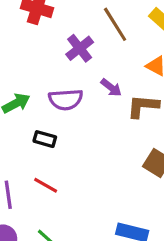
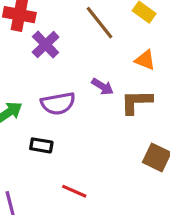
purple cross: (80, 48) -> (46, 45), moved
red line: (46, 185) -> (74, 191), moved

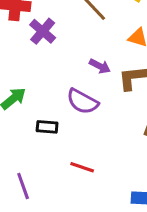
purple semicircle: (58, 103) -> (82, 102), moved, turned 44

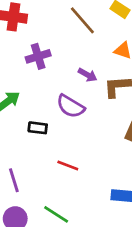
purple cross: (43, 31) -> (38, 56), moved, turned 30

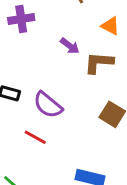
purple semicircle: (70, 106) -> (48, 105), moved

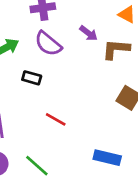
purple semicircle: (48, 105) -> (48, 44), moved

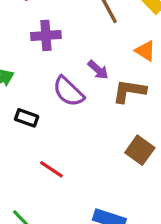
purple semicircle: (48, 44) -> (68, 92), moved

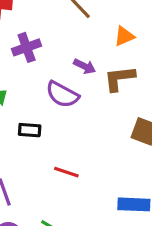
orange triangle: (145, 51) -> (124, 36), turned -40

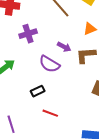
black rectangle: (30, 130) -> (38, 91), moved, turned -32

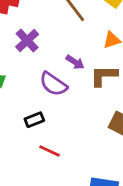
purple cross: (28, 34) -> (27, 41), turned -30

